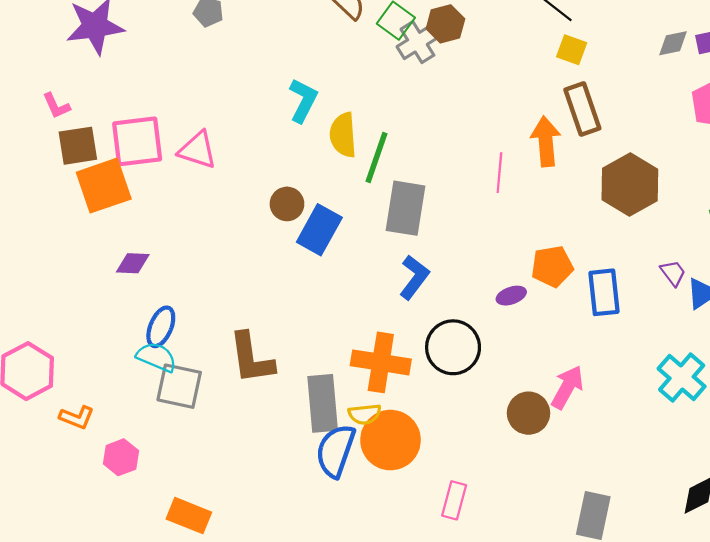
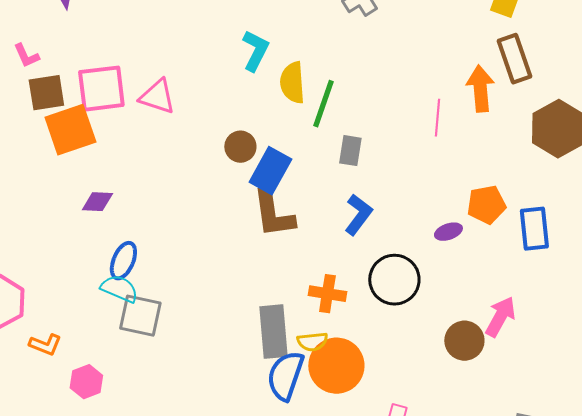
gray rectangle: (406, 208) -> (350, 151), size x0.6
brown L-shape: (251, 358) -> (273, 214), moved
orange cross: (381, 362) -> (327, 294), size x0.7

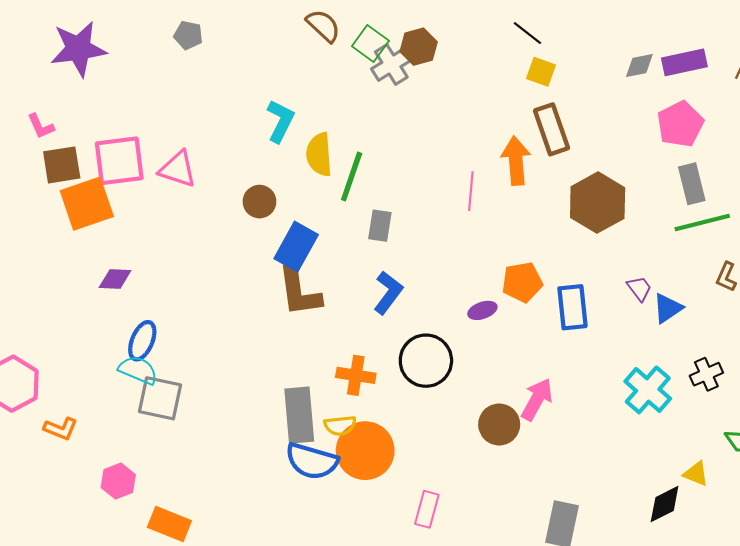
brown circle: (240, 147) -> (259, 202), moved
blue semicircle: (285, 376) -> (312, 461), turned -93
pink hexagon: (86, 382) -> (118, 481), moved

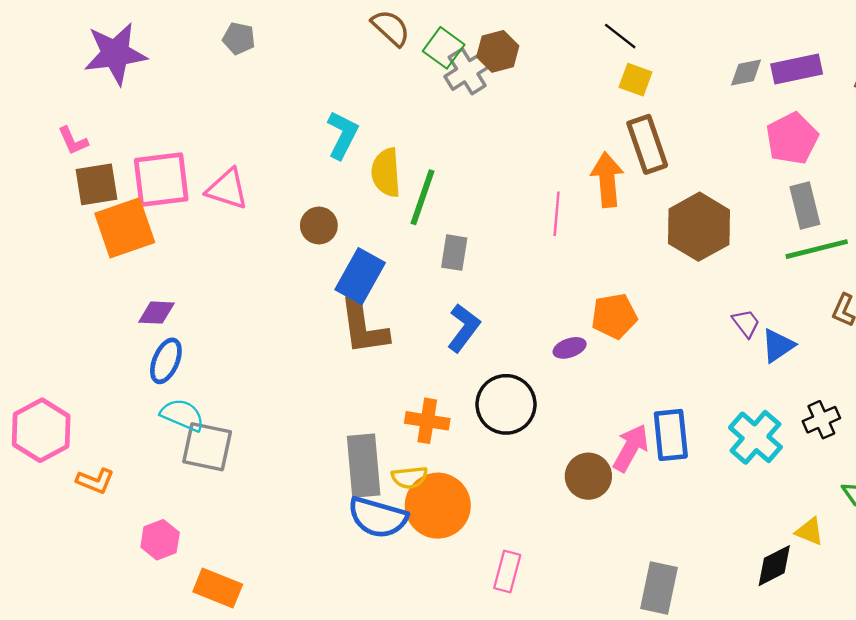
blue rectangle: (572, 307) -> (671, 435), moved
blue ellipse: (142, 341) -> (166, 361), moved

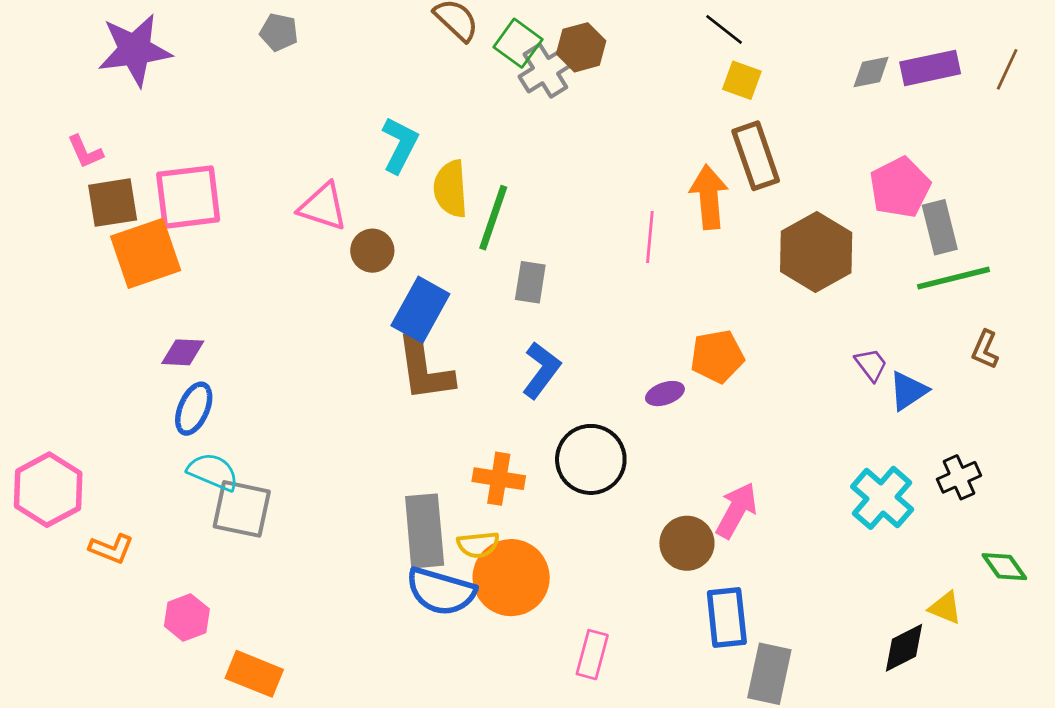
pink pentagon: (792, 138) -> (900, 187), moved
pink triangle: (227, 189) -> (323, 207), moved
blue rectangle: (671, 435) -> (727, 617), moved

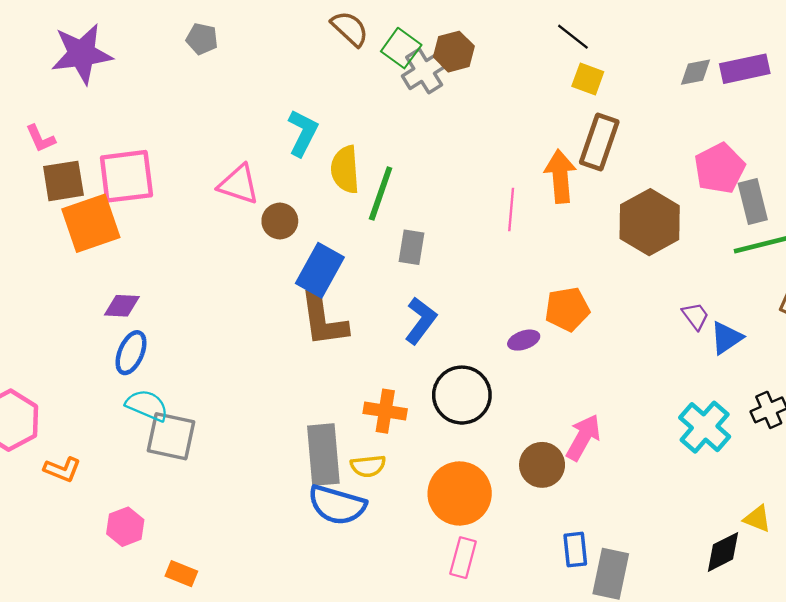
brown rectangle: (756, 156) -> (599, 142), turned 38
orange circle: (511, 578) -> (460, 493), moved
blue rectangle: (727, 617) -> (575, 550), moved, size x0.7
orange rectangle: (254, 674) -> (181, 574), size x0.7

